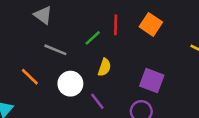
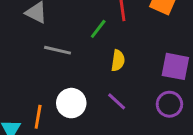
orange line: (30, 77) -> (38, 117), moved, turned 66
white circle: (70, 84) -> (71, 103), moved

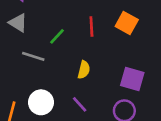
green line: (98, 29) -> (57, 36), moved

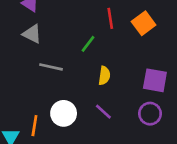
orange square: (127, 23) -> (144, 23), turned 30
red line: (91, 26) -> (110, 18), moved
green line: (57, 36) -> (88, 44), moved

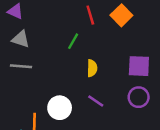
gray line: (51, 67) -> (21, 66), moved

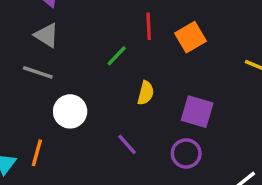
yellow semicircle: (92, 68) -> (146, 93), moved
white circle: (60, 108) -> (70, 111), moved

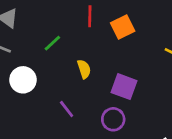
green line: (117, 56) -> (52, 43), moved
yellow semicircle: (146, 93) -> (84, 69), turned -36

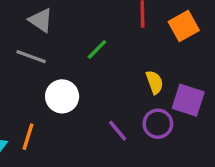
yellow semicircle: (84, 69) -> (154, 82), moved
purple circle: (113, 119) -> (158, 124), moved

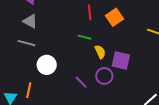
green line: (97, 49) -> (85, 37), moved, turned 64

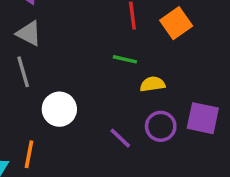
gray line: (26, 43) -> (23, 72), turned 60
yellow semicircle: (100, 52) -> (153, 84), turned -72
purple square: (121, 61) -> (203, 118), moved

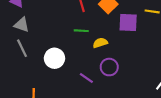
white circle: (59, 109) -> (54, 58), moved
purple square: (203, 118) -> (128, 23), moved

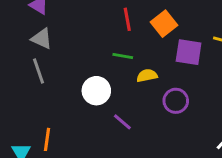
white circle: (54, 58) -> (96, 91), moved
purple circle: (109, 67) -> (176, 101), moved

